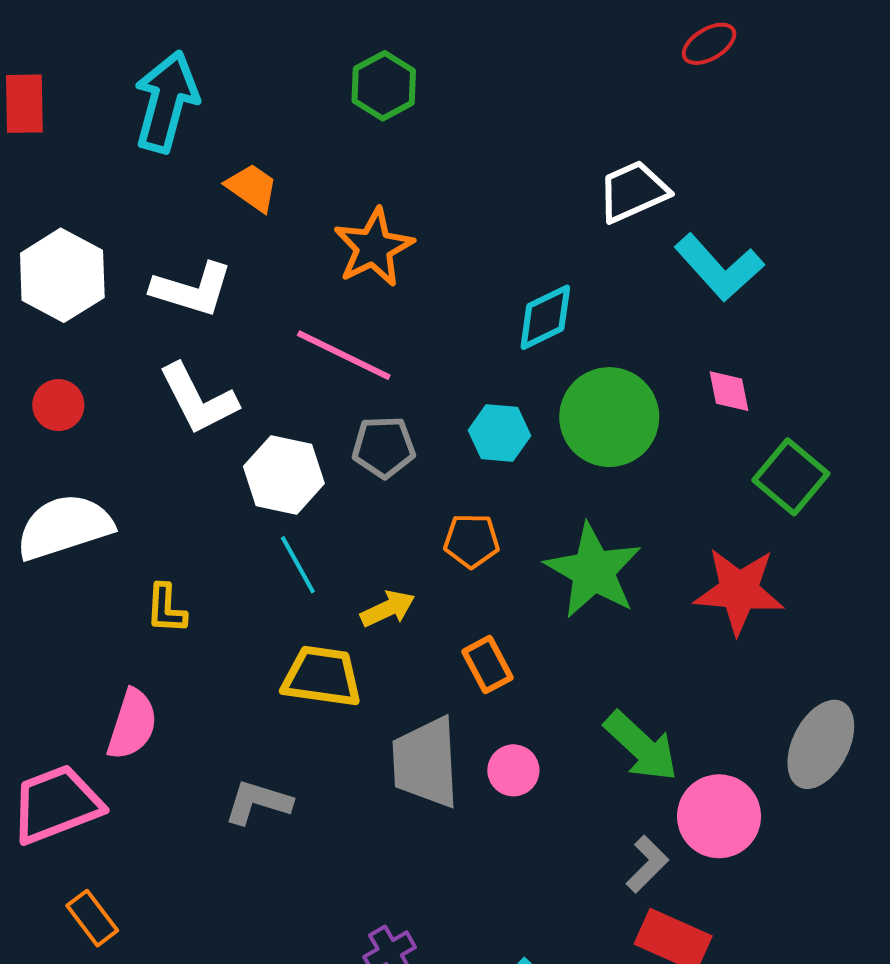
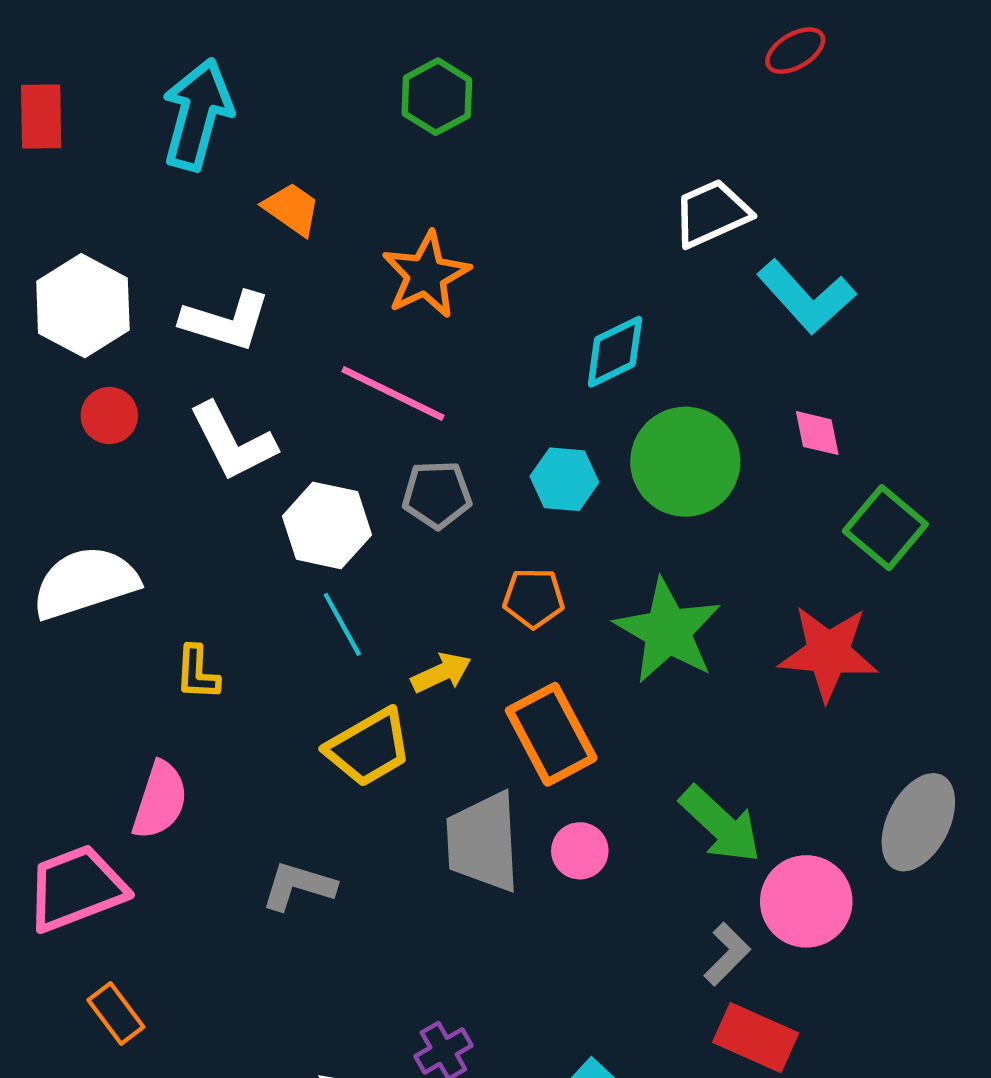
red circle: (58, 405) -> (109, 416), moved
orange rectangle: (487, 665) -> (551, 734), size x1.6
yellow trapezoid: (322, 677) -> (369, 747), turned 142

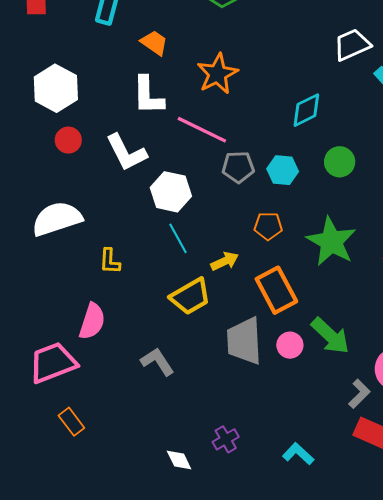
white L-shape: (226, 321) -> (148, 96), moved, turned 72
green circle: (685, 462) -> (340, 162), size x0.6
gray pentagon: (437, 495) -> (238, 167), moved
green arrow: (720, 824) -> (330, 336), moved
gray L-shape: (298, 886) -> (157, 362), turned 40

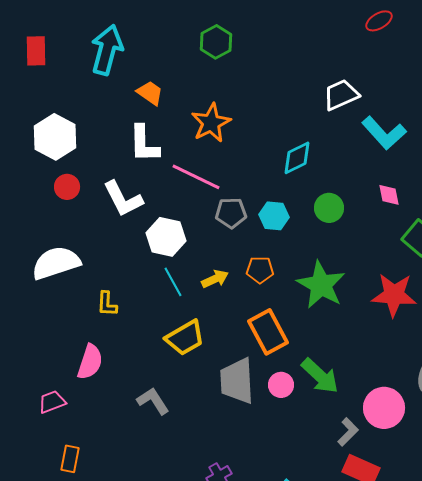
yellow arrow: (225, 261) -> (215, 279), moved
pink trapezoid: (53, 363) -> (52, 402), size x0.6
orange rectangle: (71, 422) -> (70, 459), turned 48

